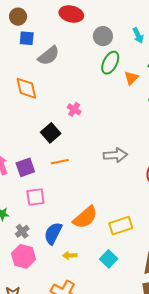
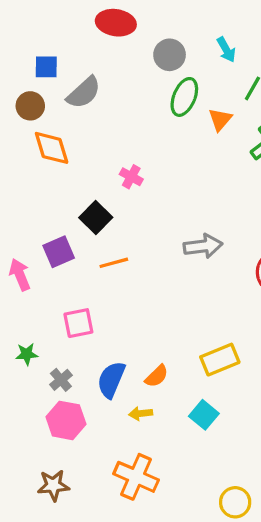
brown circle: (18, 17) -> (30, 106), moved
purple square: (25, 167) -> (59, 252), moved
orange semicircle: (85, 217) -> (157, 376), moved, size x0.6

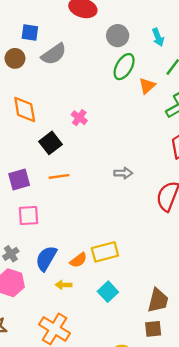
orange diamond: (52, 148) -> (25, 109), moved
gray arrow: (203, 246) -> (123, 173), size x0.7
purple square: (59, 252) -> (19, 180), moved
yellow rectangle: (220, 360) -> (105, 252), moved

